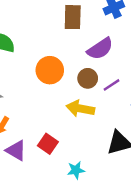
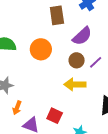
orange circle: (50, 70) -> (41, 49), moved

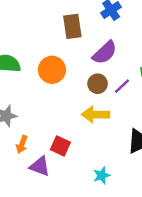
red square: (55, 116) -> (60, 146), moved

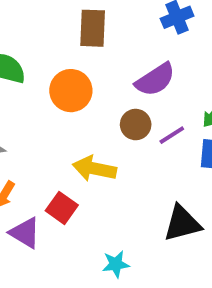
brown rectangle: (72, 26) -> (93, 28), moved
yellow arrow: (96, 114) -> (94, 169), moved

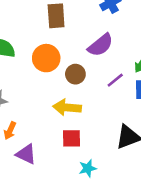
brown circle: (136, 125) -> (75, 74), moved
red square: (62, 208) -> (72, 138), moved, turned -30

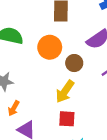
yellow arrow: (67, 107) -> (65, 92), turned -65

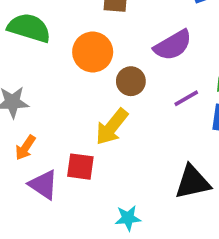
red square: (67, 119) -> (80, 167), moved

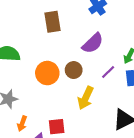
orange circle: (93, 52) -> (47, 73), moved
yellow arrow: (112, 127) -> (86, 98), moved

